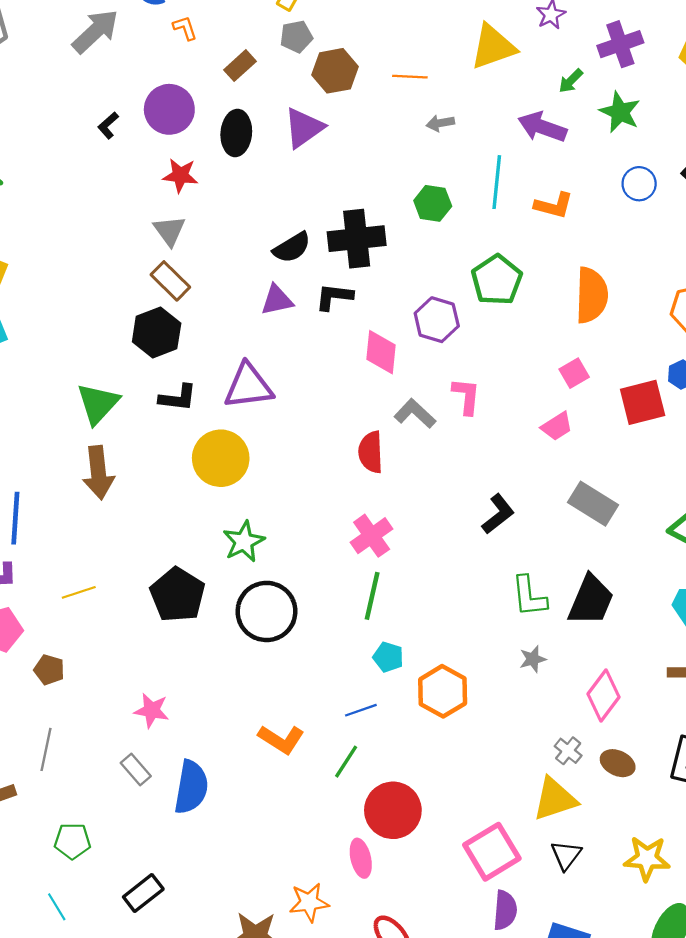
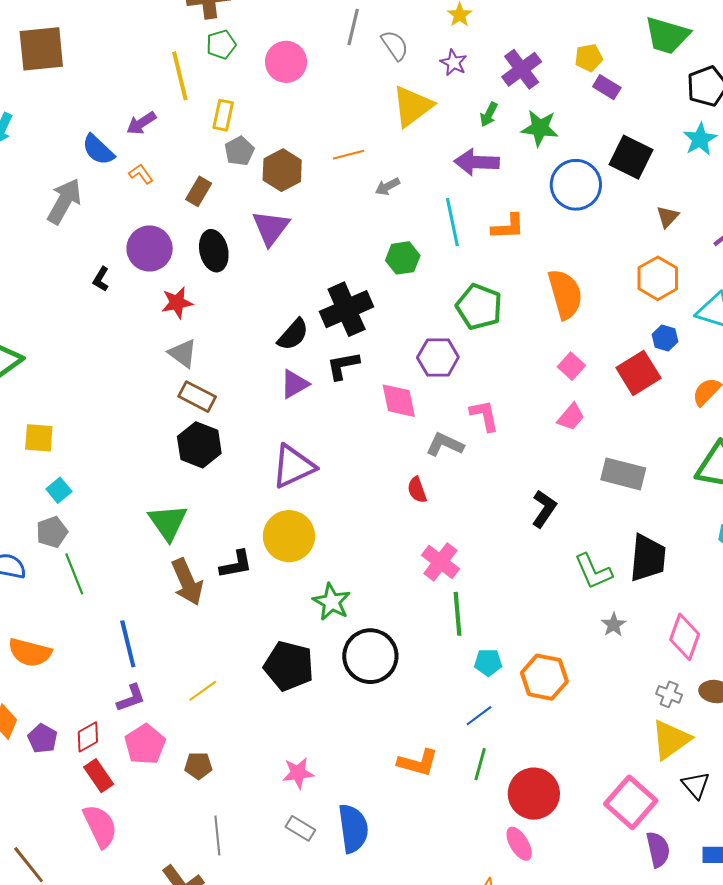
blue circle: (639, 184) -> (576, 185), size x1.6
black L-shape: (178, 398) -> (236, 564), moved
red semicircle: (371, 452) -> (417, 490), size x0.7

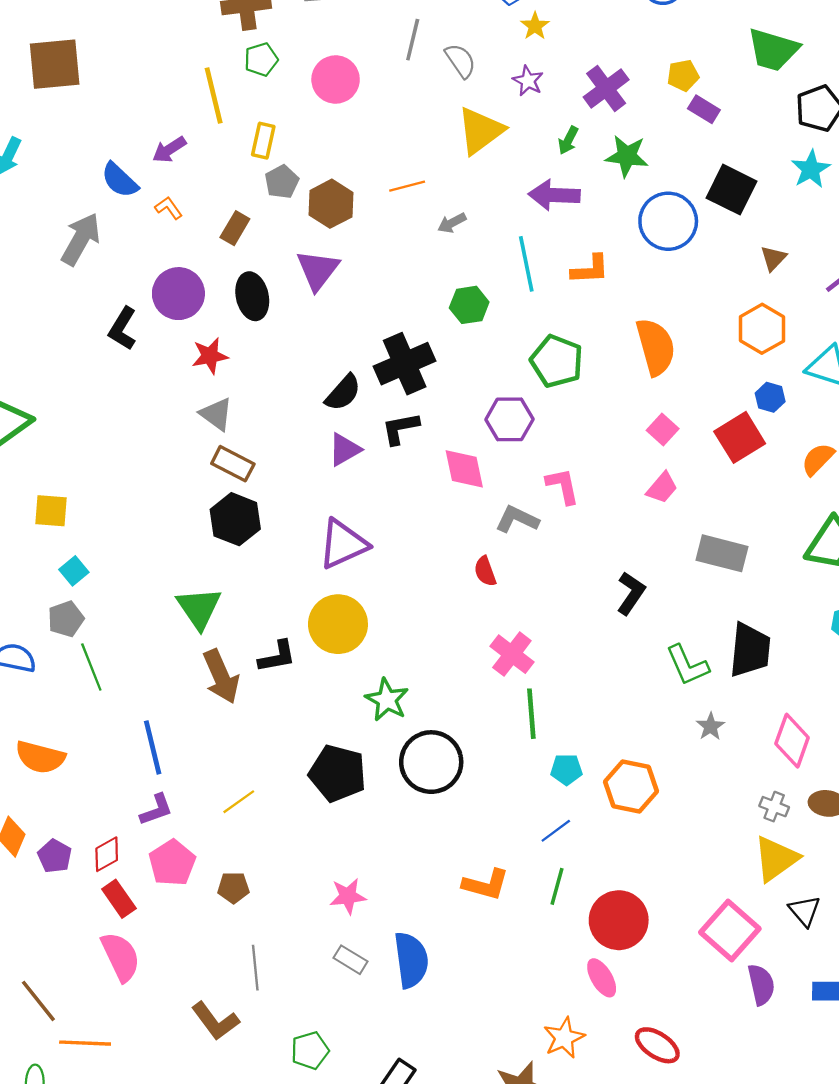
black L-shape: (101, 279) -> (123, 329), size x1.5

